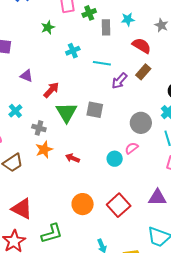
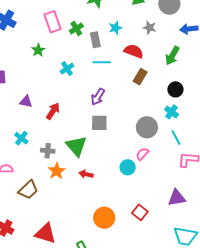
cyan line: (102, 63) -> (102, 62), moved
purple arrow: (119, 81) -> (98, 97), moved
green triangle: (66, 112) -> (76, 146), moved
red square: (119, 205) -> (140, 212), size x0.7

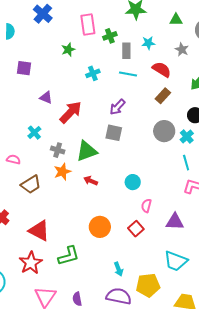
red arrow: (53, 111) -> (71, 112), size x1.4
gray circle: (147, 127) -> (164, 131), moved
green triangle: (76, 146) -> (87, 151), turned 40
pink semicircle: (142, 154) -> (146, 206), moved, turned -40

